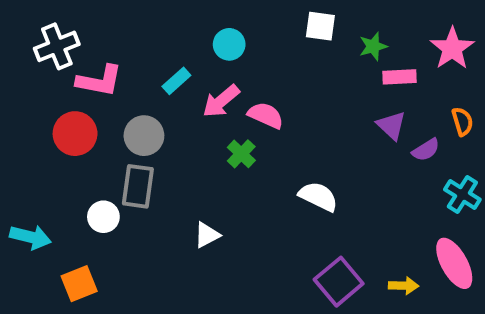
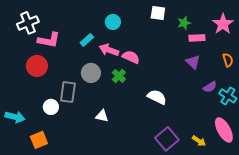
pink arrow: (221, 101) -> (109, 50), turned 60
gray circle: (144, 136) -> (91, 73), moved
purple semicircle: (426, 150) -> (210, 87), moved
white triangle: (207, 235) -> (102, 116), turned 40
yellow arrow: (404, 286) -> (199, 141), turned 32

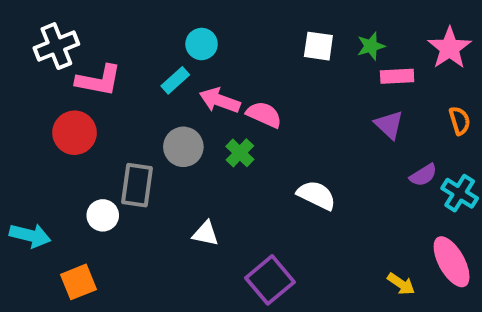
white square: (158, 13) -> (318, 46), moved
cyan circle: (113, 22) -> (202, 44), moved
purple square: (167, 139) -> (270, 280), moved

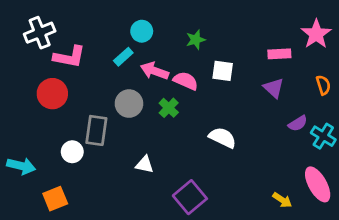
white square: (318, 46) -> (223, 71), moved
green star: (371, 46) -> (196, 40), moved

